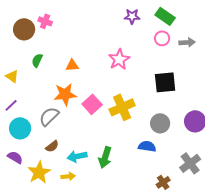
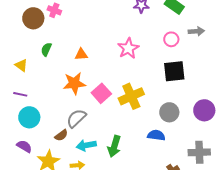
pink circle: (162, 38) -> (171, 39), moved
purple line: (11, 105) -> (20, 94), turned 56
gray semicircle: (49, 116) -> (76, 118), moved
gray cross: (190, 163) -> (199, 152), turned 35

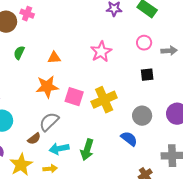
gray arrow: (196, 31) -> (169, 51), moved
black square: (174, 71) -> (147, 75), size x0.6
pink square: (101, 93) -> (74, 97), turned -30
blue semicircle: (156, 135) -> (129, 139), turned 30

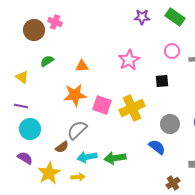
green semicircle: (19, 53) -> (47, 61), turned 32
black square: (147, 75) -> (162, 81), moved
green arrow: (87, 150) -> (115, 158), turned 65

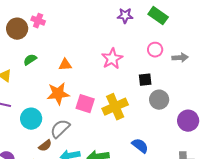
gray circle: (170, 124) -> (159, 100), moved
cyan circle: (30, 129) -> (31, 119), moved

